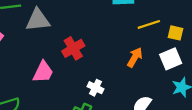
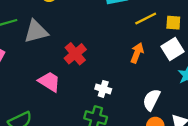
pink trapezoid: (43, 72) -> (49, 82), turned -75

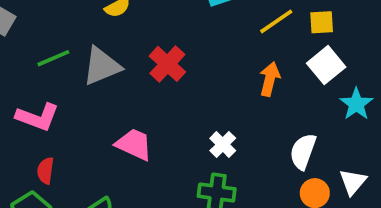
red cross: (75, 54) -> (167, 64), moved
white cross: (103, 89) -> (223, 144), turned 35

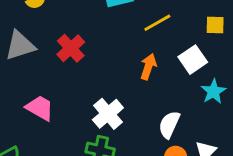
yellow square: (322, 22) -> (215, 25), moved
white cross: (223, 144) -> (108, 114), size x1.5

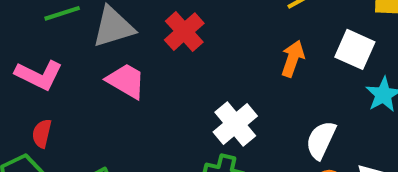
white square: (193, 60) -> (355, 49), turned -32
pink trapezoid: (40, 108) -> (126, 81), moved

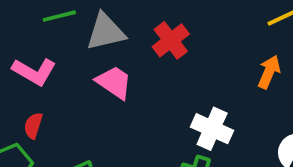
white cross: (235, 124) -> (212, 129), turned -30

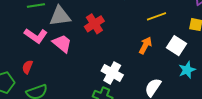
pink L-shape: (34, 72) -> (36, 36), moved
red semicircle: (33, 126) -> (27, 67), moved

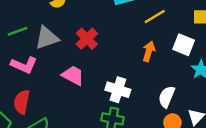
pink trapezoid: (62, 43) -> (73, 75), moved
red semicircle: (27, 67) -> (22, 102), size x1.5

